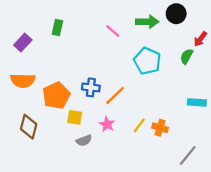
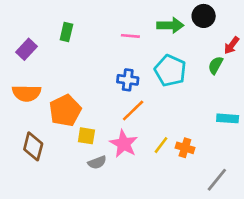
pink line: (113, 31) -> (130, 36), turned -35
blue cross: (91, 87) -> (128, 80), moved
pink star: (107, 124) -> (124, 144), size x1.5

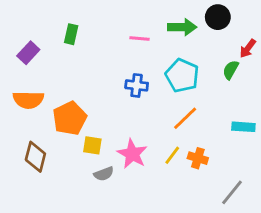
orange line: (133, 110) -> (185, 118), moved

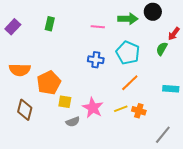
purple rectangle: (28, 53) -> (13, 27), moved
yellow line: (172, 155) -> (121, 109), turned 32

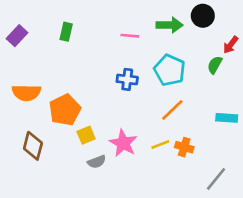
yellow square: (65, 102) -> (86, 135), turned -32

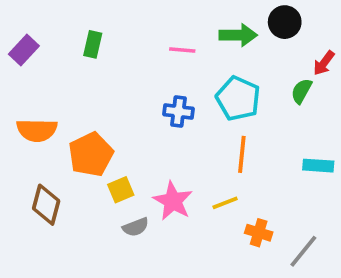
orange line: (172, 110) -> (242, 154), turned -40
orange cross: (184, 147) -> (259, 233), moved

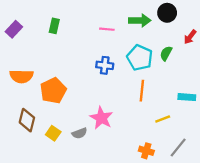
green semicircle: (301, 91) -> (166, 53), moved
yellow square: (121, 190) -> (53, 133), moved, turned -32
yellow line: (225, 203) -> (163, 119), moved
orange cross: (259, 233) -> (146, 151), moved

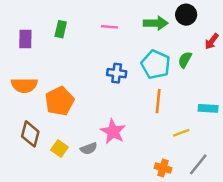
purple rectangle: (14, 29) -> (25, 39), moved, turned -42
pink line: (107, 29) -> (109, 27), moved

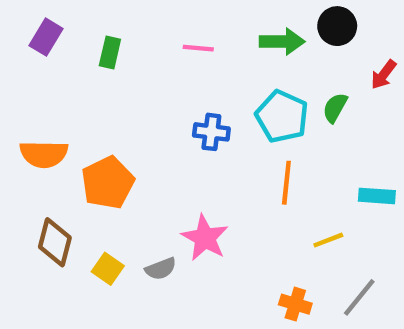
purple rectangle: (25, 39) -> (46, 37), moved, turned 30

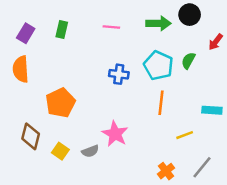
purple rectangle: (46, 37) -> (26, 33), moved
orange semicircle: (44, 154) -> (21, 69), moved, turned 85
orange cross: (295, 304) -> (166, 171), turned 35

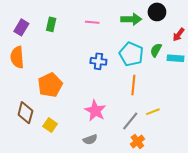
cyan rectangle: (212, 110) -> (175, 58), moved
gray semicircle: (90, 151) -> (90, 139), moved
gray line: (202, 167) -> (130, 121), moved

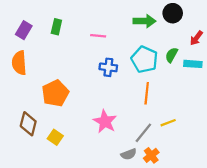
pink line: (92, 22) -> (98, 36), moved
gray semicircle: (90, 139) -> (129, 154), moved

